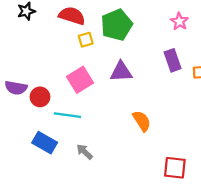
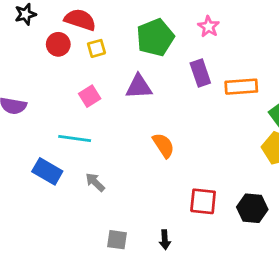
green pentagon: (117, 25) -> (155, 37), moved
pink square: (80, 80) -> (90, 96), size x0.7
red circle: (40, 97) -> (58, 44), moved

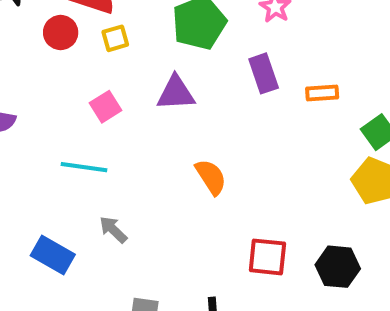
orange rectangle: (241, 87) -> (322, 93), size x0.7
blue rectangle: (47, 171) -> (53, 255), moved

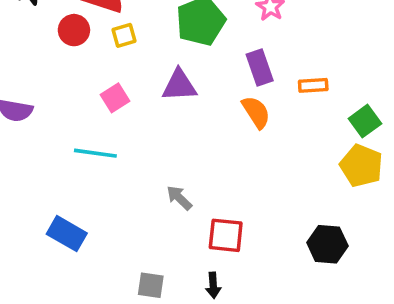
orange semicircle: (211, 177) -> (256, 112), moved
gray arrow: (113, 230) -> (179, 198), moved
red square: (267, 257) -> (226, 235), moved

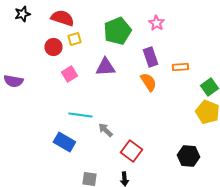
red circle: (74, 30) -> (53, 47), moved
cyan line: (95, 153) -> (80, 115), moved
blue rectangle: (67, 234) -> (64, 142), moved
red square: (226, 235) -> (131, 151), turned 30

